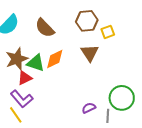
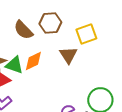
brown hexagon: (87, 21) -> (50, 23), moved
yellow square: (108, 32) -> (86, 34), size x1.5

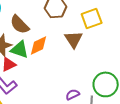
brown semicircle: (23, 30) -> (20, 24), moved

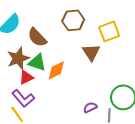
orange diamond: (39, 45) -> (56, 70), moved

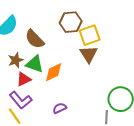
yellow square: (109, 31) -> (90, 35), moved
brown star: (18, 58) -> (16, 60), size x0.7
purple semicircle: (90, 107) -> (60, 108), moved

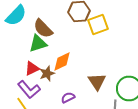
brown triangle: (89, 54) -> (97, 82), moved
brown star: (16, 60) -> (47, 74), moved
green triangle: (35, 64) -> (38, 44), moved, turned -36

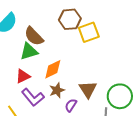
brown star: (47, 74) -> (57, 90), moved
purple L-shape: (29, 90) -> (33, 97), moved
purple semicircle: (68, 98) -> (71, 105), moved, turned -32

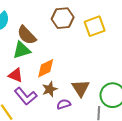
yellow square: (89, 32) -> (95, 26), moved
red triangle: (23, 76) -> (16, 75), turned 49
purple semicircle: (71, 105) -> (64, 104), turned 40

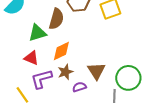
brown semicircle: (27, 35) -> (56, 19), moved, turned -120
purple L-shape: (26, 96) -> (41, 79), turned 115

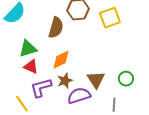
green triangle: (37, 33) -> (28, 49), moved
green circle: (128, 78) -> (126, 79), moved, size x0.6
purple semicircle: (79, 87) -> (79, 96), size x1.6

